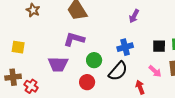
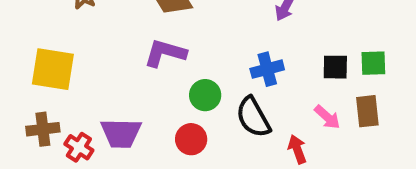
yellow square: (18, 47) -> (53, 69), size x1.6
purple trapezoid: (58, 64) -> (121, 133), moved
black semicircle: (118, 71) -> (253, 117), turned 110

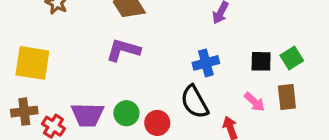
green square: (373, 63) -> (292, 58), turned -30
green circle: (205, 95) -> (126, 113), moved
red circle: (191, 139) -> (157, 123), moved

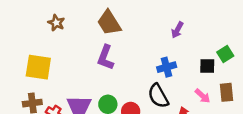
purple L-shape: (123, 50) -> (105, 58), turned -85
green square: (292, 58) -> (225, 54), moved

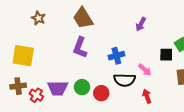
blue cross: (167, 67) -> (116, 56), moved
black semicircle: (158, 96) -> (125, 80), turned -60
pink arrow: (203, 96) -> (145, 70), moved

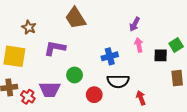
brown star: (38, 18) -> (29, 27), moved
purple L-shape: (80, 48) -> (55, 48), moved, turned 80
pink arrow: (145, 70) -> (139, 45), moved, turned -144
green circle: (82, 87) -> (75, 75), moved

